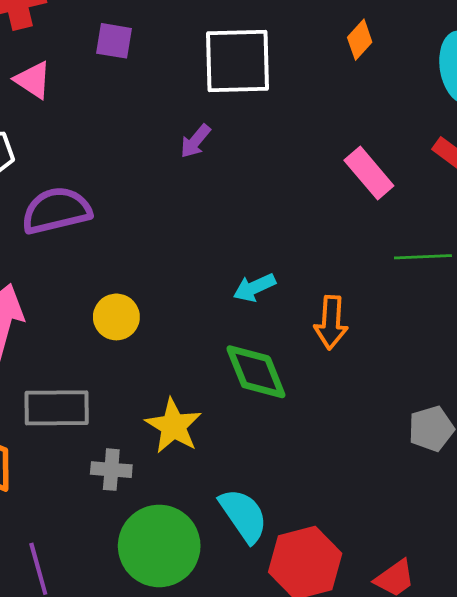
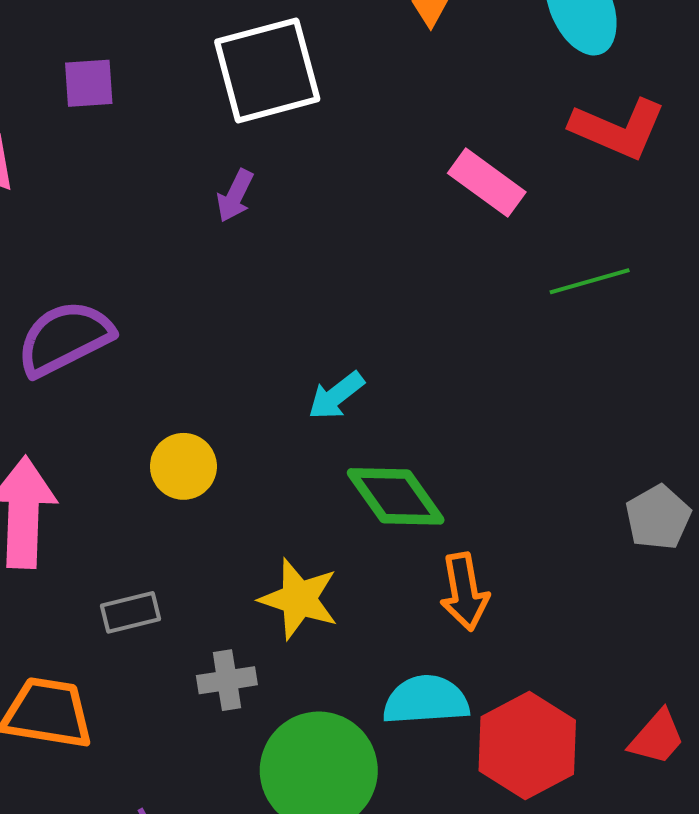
cyan arrow: (254, 288) -> (336, 396), moved
orange arrow: (331, 322) -> (464, 592), moved
gray rectangle: (57, 408) -> (130, 612), size x0.6
cyan semicircle: (243, 515) -> (426, 700), turned -46

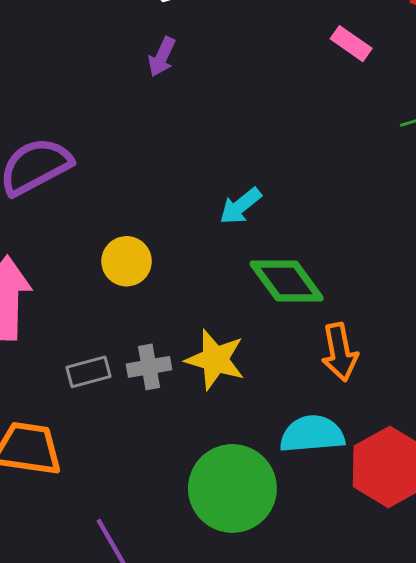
pink rectangle: (487, 183) -> (351, 44), size x0.7
gray cross: (227, 680) -> (149, 367), moved

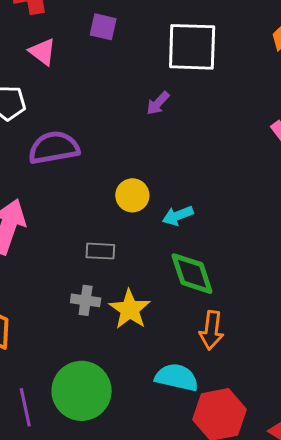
yellow circle: (127, 261) -> (132, 195), moved
gray rectangle: (89, 372) -> (100, 251), moved
green circle: (232, 488) -> (82, 391), moved

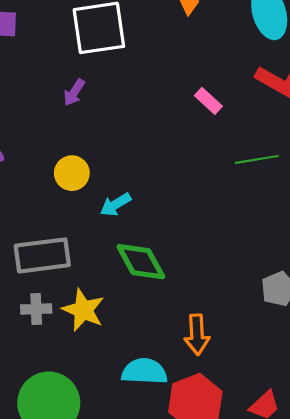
yellow circle: (132, 195) -> (72, 173), moved
gray rectangle: (100, 251) -> (42, 255), size x1.8
orange arrow: (211, 330) -> (197, 335), moved

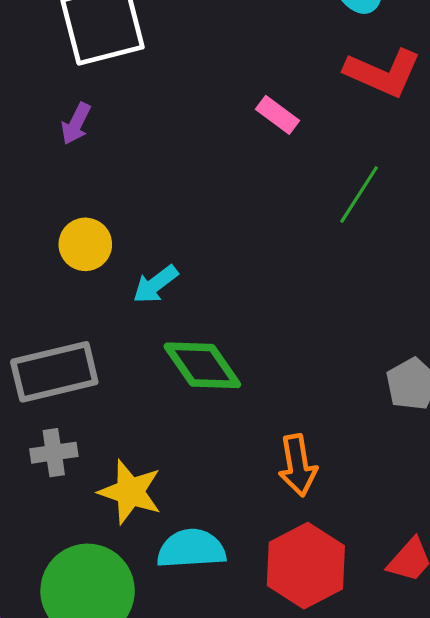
green line: (257, 159) -> (359, 195), turned -42
yellow star: (83, 310) -> (130, 492), moved
cyan semicircle: (144, 371) -> (191, 549), moved

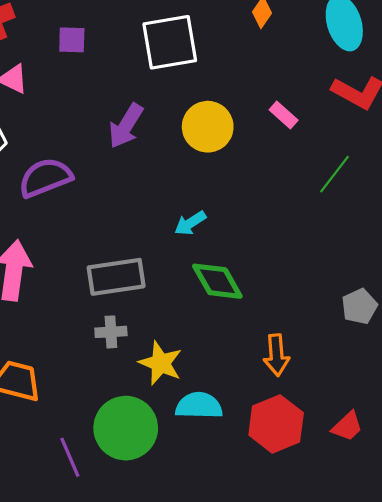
purple arrow: (76, 124) -> (126, 126), moved, size x1.6
yellow circle: (85, 244) -> (208, 127), moved, size x1.4

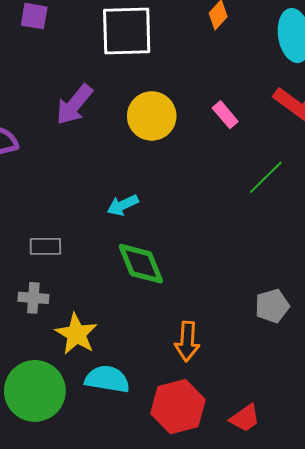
gray rectangle: (116, 277) -> (45, 246), size x0.6

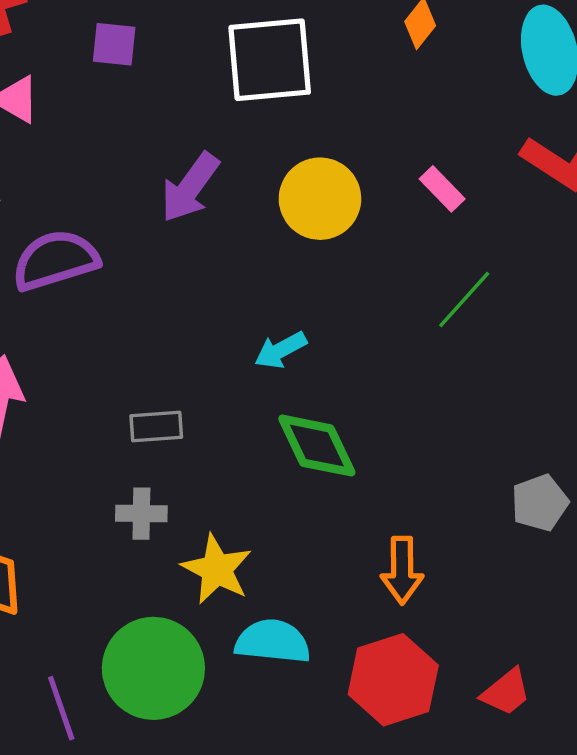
green line: (266, 177) -> (464, 300), moved

